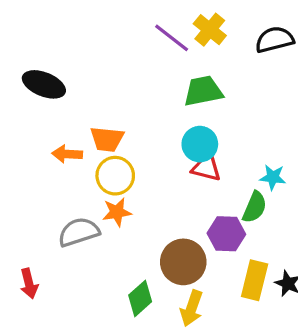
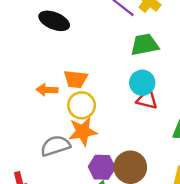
black ellipse: (44, 84) -> (54, 21), moved
orange star: (117, 212) -> (83, 132), size x1.4
purple hexagon: (226, 234) -> (102, 167), moved

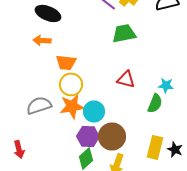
cyan circle: (142, 83) -> (94, 111), moved
orange arrow: (47, 90) -> (42, 40), moved
gray semicircle: (55, 146) -> (39, 105), moved

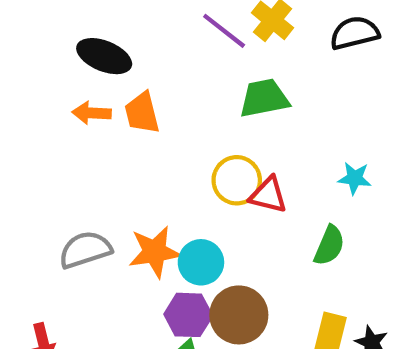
orange trapezoid: (66, 62) -> (142, 113), moved, turned 70
yellow circle: (71, 84) -> (237, 180), moved
cyan star: (166, 85) -> (355, 178), moved

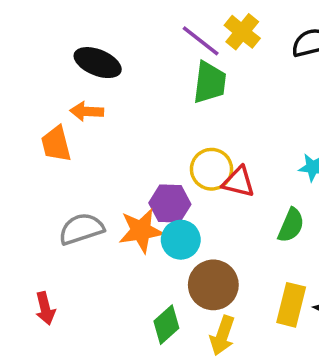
green trapezoid: (264, 98) -> (210, 82), moved, turned 108
orange trapezoid: (142, 113) -> (56, 144), moved
purple hexagon: (188, 315) -> (170, 204), moved

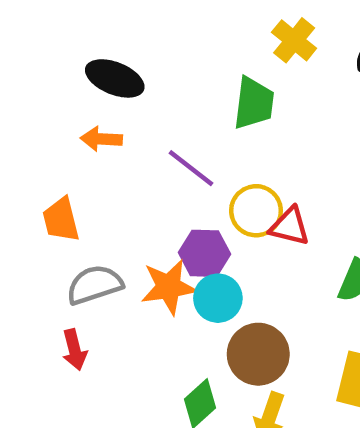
purple line: (201, 41) -> (191, 168), moved
orange trapezoid: (56, 144) -> (61, 220), moved
red arrow: (45, 308) -> (74, 350), moved

